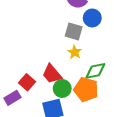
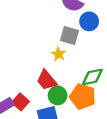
yellow star: (75, 52) -> (59, 54), moved
red square: (27, 82) -> (21, 102), moved

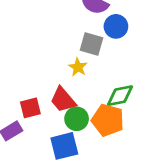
red square: (21, 102) -> (30, 108), moved, turned 35

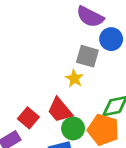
red square: (30, 108) -> (28, 118), turned -36

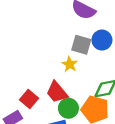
blue circle: (111, 39) -> (102, 40), moved

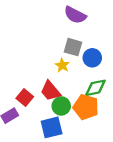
blue circle: (102, 40) -> (92, 58), moved

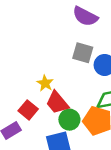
yellow star: (62, 65) -> (45, 83), moved

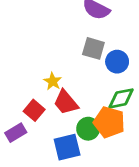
green circle: (69, 120) -> (88, 129), moved

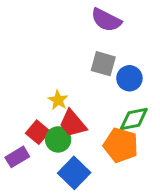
green circle: (88, 129) -> (58, 139), moved
blue square: (67, 147) -> (74, 173), turned -32

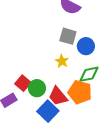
yellow star: (58, 100) -> (62, 61), moved
red trapezoid: (73, 123) -> (58, 96), moved

